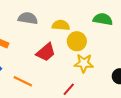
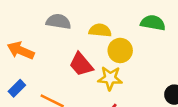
red trapezoid: (46, 52) -> (81, 64), turned 90
yellow star: (84, 63) -> (110, 78), moved

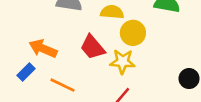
orange arrow: (21, 50) -> (43, 49), moved

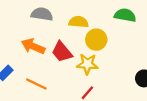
orange arrow: (43, 49) -> (33, 46), moved

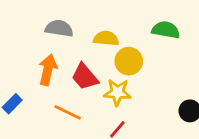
orange arrow: (33, 46) -> (48, 70), turned 80
orange line: (36, 84) -> (68, 112), moved

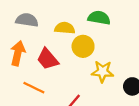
green semicircle: (166, 30) -> (99, 18), moved
yellow star: (117, 92) -> (103, 72), moved

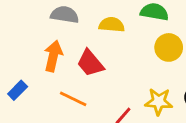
yellow circle: (83, 46) -> (169, 47), moved
yellow star: (103, 72) -> (159, 102), moved

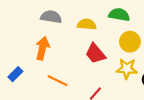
red trapezoid: (90, 63) -> (95, 54), moved
yellow star: (159, 102) -> (127, 69), moved

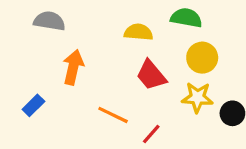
gray semicircle: (51, 17) -> (49, 21), moved
orange line: (58, 81) -> (113, 115), moved

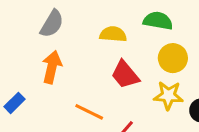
gray semicircle: (49, 21) -> (52, 24), moved, turned 112

